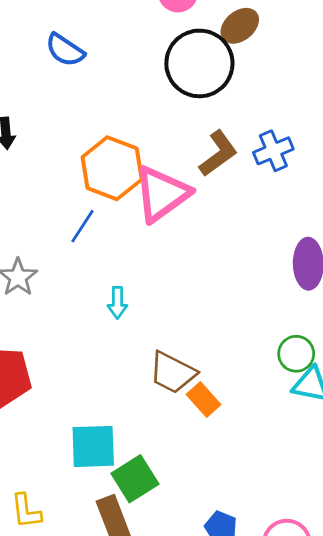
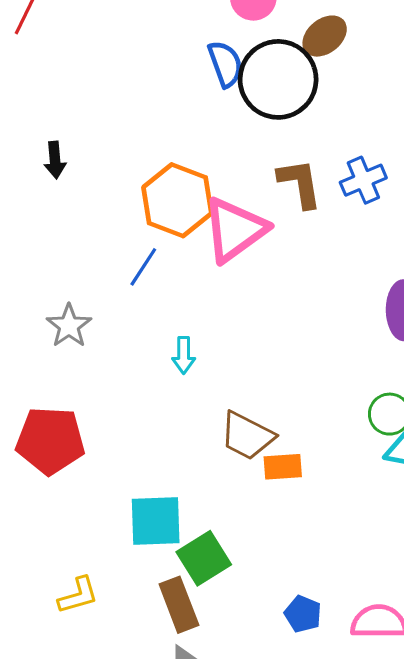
blue semicircle: (65, 50) -> (225, 64), moved, turned -144
brown L-shape: (218, 153) -> (300, 183), turned -63
orange rectangle: (203, 399) -> (283, 467), turned -52
yellow L-shape: (26, 511) -> (78, 595), turned -99

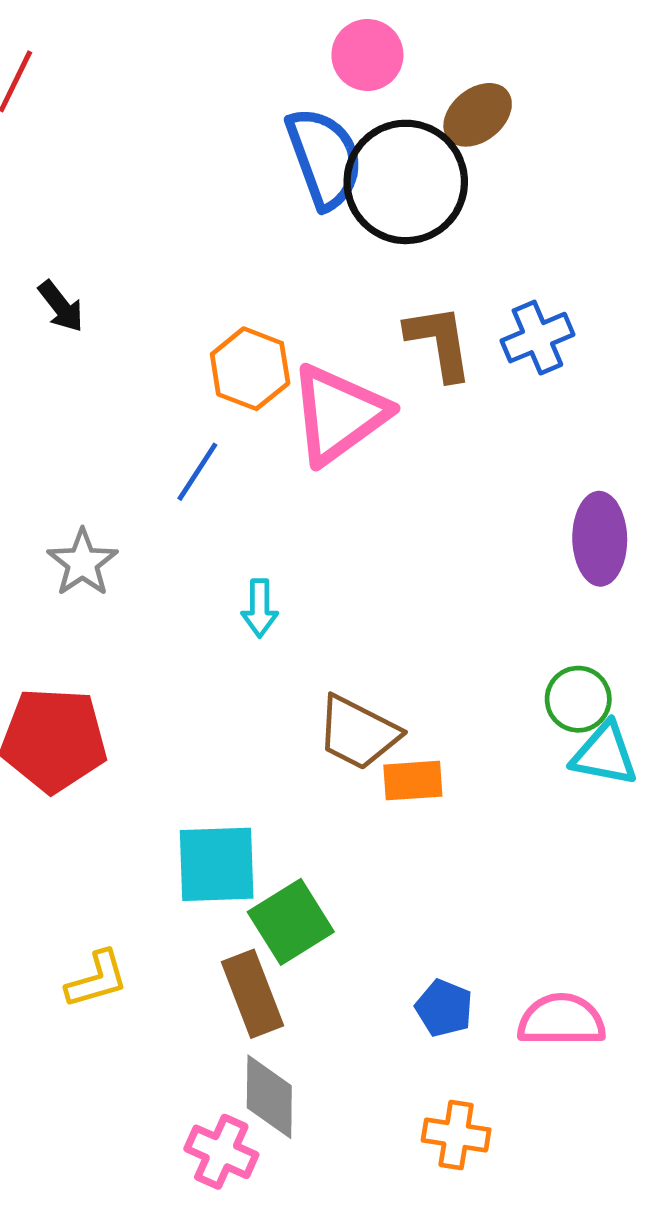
blue semicircle: (225, 64) -> (324, 158), size x1.4
black arrow: (55, 160) -> (61, 306), turned -33
orange hexagon: (177, 200) -> (250, 369), size x0.7

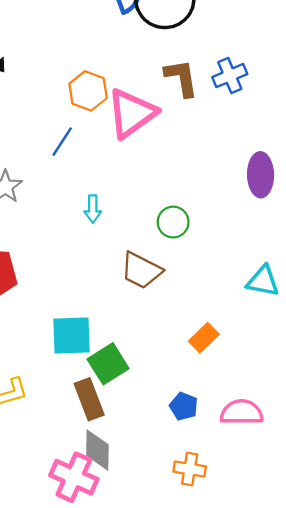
green circle: (578, 699) -> (173, 222), moved
orange rectangle: (413, 781) -> (204, 338), moved, turned -40
pink cross: (221, 1152) -> (74, 477), size x1.4

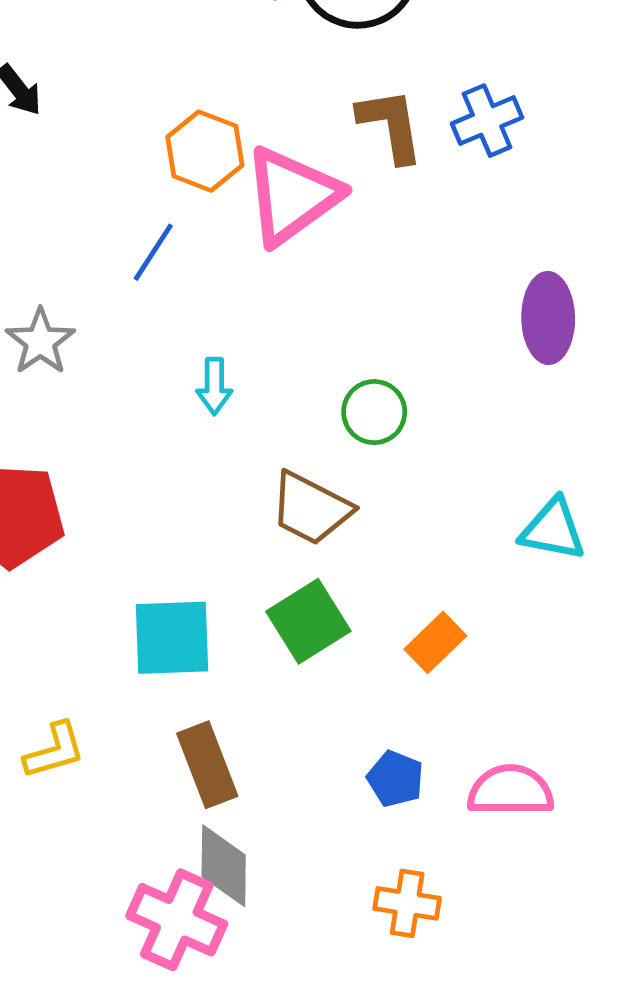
green square: (108, 364) -> (308, 621), moved

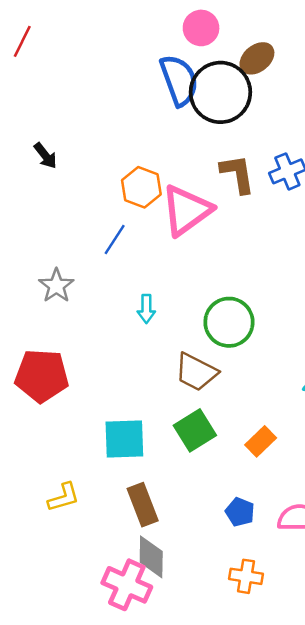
green circle: (374, 412) -> (229, 322), size x1.5

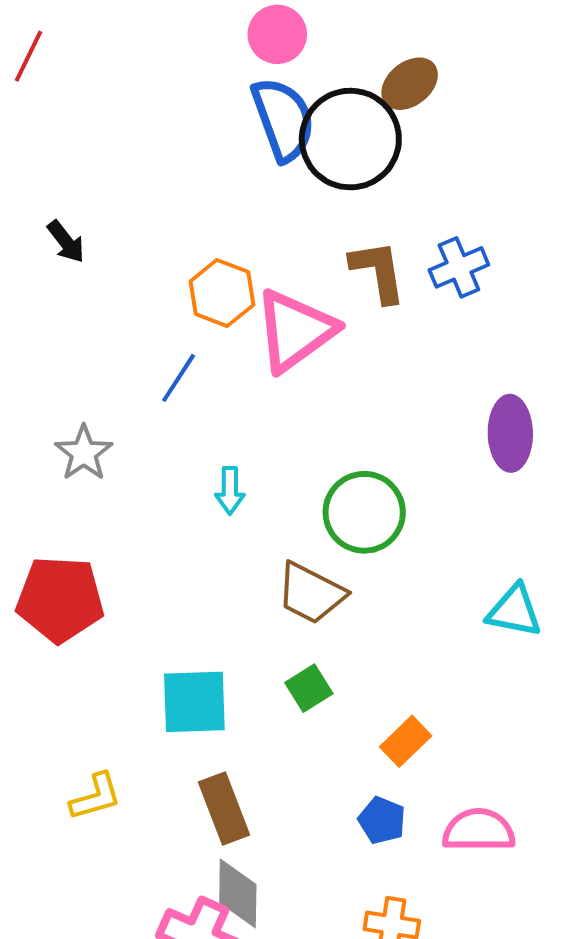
pink circle: (201, 28) -> (277, 34), moved
green square: (195, 430) -> (309, 688), size x0.7
orange rectangle: (261, 441) -> (406, 741), moved

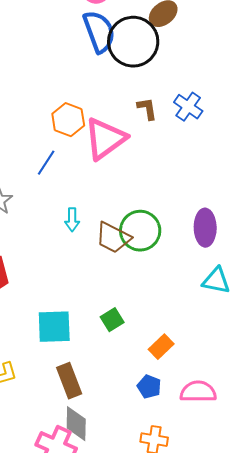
blue cross: (459, 267) -> (188, 107), turned -32
brown L-shape: (378, 271) -> (147, 109), size x0.7
purple ellipse: (510, 433) -> (205, 228), moved
brown trapezoid: (311, 593) -> (113, 238), moved

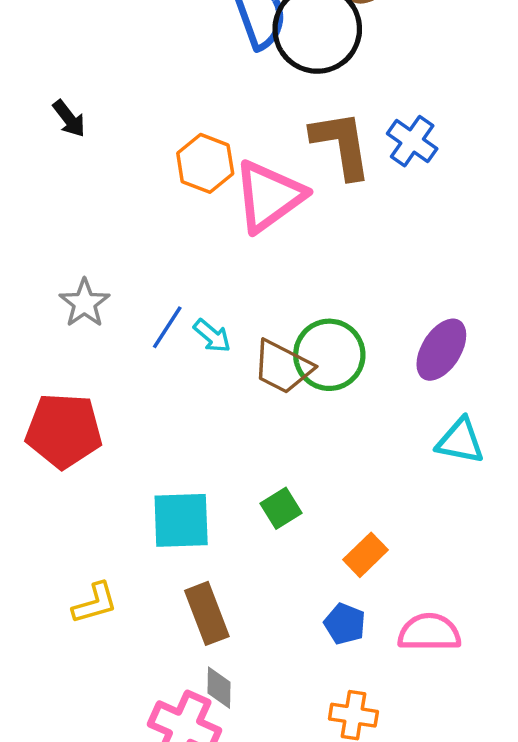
brown L-shape: (147, 109) -> (341, 144), size x1.8
blue line: (46, 163) -> (167, 327), moved
cyan arrow: (72, 220) -> (212, 336), turned -50
purple ellipse: (205, 228) -> (441, 350), turned 33
gray diamond: (76, 424) -> (219, 688), size x0.7

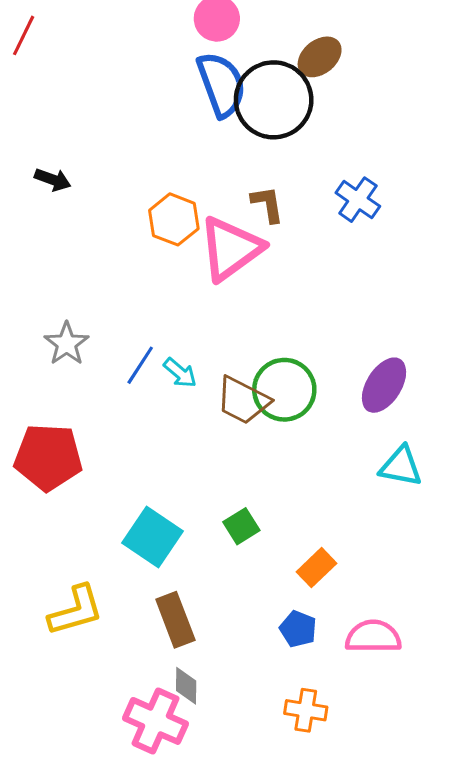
black arrow: (69, 119) -> (53, 180), turned -32
brown L-shape: (341, 144) -> (267, 204), moved, size x0.6
cyan square: (181, 520) -> (152, 537), turned 36
yellow L-shape: (95, 603) -> (76, 611), size x1.4

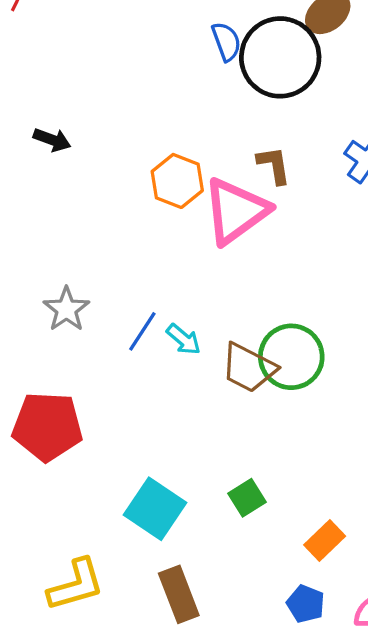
blue semicircle: (221, 85) -> (226, 42), size x0.6

